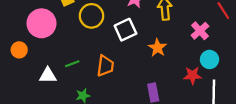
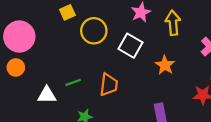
pink circle: (41, 23) -> (19, 36), moved
white square: (125, 30) -> (131, 46), turned -35

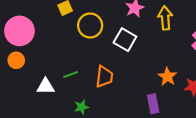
orange star: (165, 65) -> (167, 77), moved

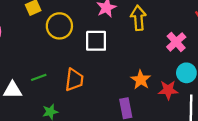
white square: (125, 40) -> (96, 41), turned -30

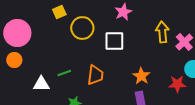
yellow arrow: (138, 18) -> (162, 32), moved
orange star: (141, 80) -> (141, 76), moved

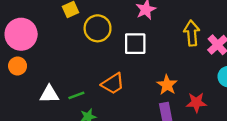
green line: (64, 73) -> (76, 95), moved
orange trapezoid: (95, 75) -> (113, 84), turned 50
red star: (177, 84) -> (196, 102), moved

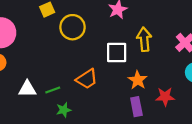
yellow arrow: (192, 33) -> (144, 39), moved
white square: (135, 44) -> (117, 53), moved

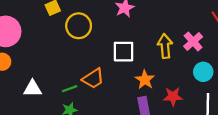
yellow arrow: (144, 39) -> (165, 46), moved
green line: (53, 90) -> (70, 89), moved

